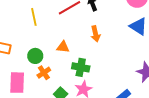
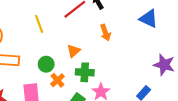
orange triangle: (63, 47) -> (74, 51), turned -40
green cross: (81, 67) -> (85, 72), moved

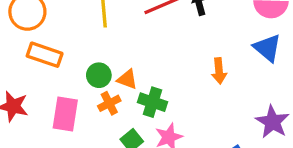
orange arrow: (105, 33) -> (219, 71), moved
orange triangle: (74, 51) -> (127, 79), moved, turned 48

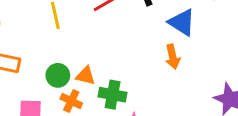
blue triangle: (267, 48) -> (182, 22), moved
orange cross: (109, 103) -> (71, 101), turned -30

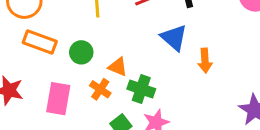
blue triangle: (182, 22) -> (174, 38), moved
green circle: (58, 75) -> (81, 52), moved

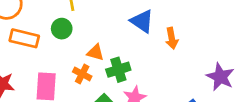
green circle: (81, 52) -> (62, 29), moved
green cross: (141, 89) -> (118, 70), turned -30

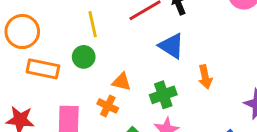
orange arrow: (172, 38) -> (205, 77), moved
green cross: (118, 70) -> (163, 95), moved

